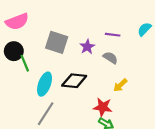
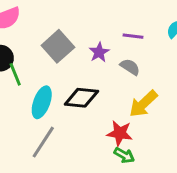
gray square: (57, 42) -> (58, 46), turned 30
yellow arrow: (120, 85) -> (143, 104), size x1.5

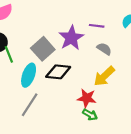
gray square: (58, 46) -> (43, 49), moved
purple star: (99, 52) -> (71, 38), size x1.6
gray semicircle: (130, 67) -> (104, 49), moved

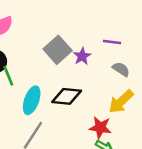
purple star: (71, 38) -> (82, 56), size x0.6
gray square: (43, 49) -> (58, 50), moved

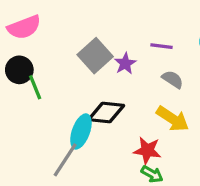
cyan ellipse: (32, 100) -> (81, 131), moved
yellow arrow: (121, 102) -> (173, 119), turned -104

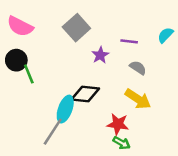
pink semicircle: (24, 27) -> (20, 26), turned 48
gray square: (95, 56) -> (76, 28), moved

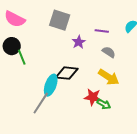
gray square: (76, 28) -> (60, 20), turned -30
green arrow: (122, 143) -> (104, 104), moved

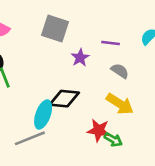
gray line: (41, 103) -> (30, 138), turned 35

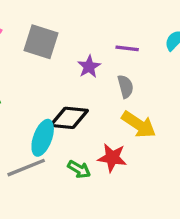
gray square: (55, 29) -> (41, 42), moved
gray semicircle: (120, 71) -> (125, 86), moved, turned 42
green arrow: (113, 140) -> (79, 169), moved

